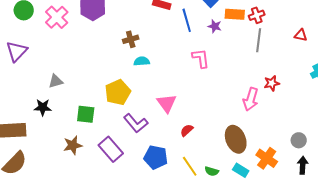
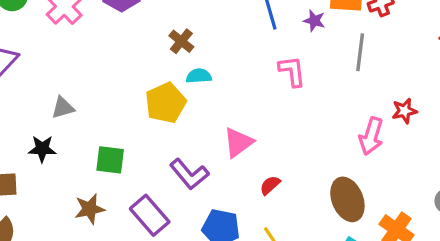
brown cross: (131, 39) -> (181, 41), turned -35
gray line: (259, 40) -> (360, 52), moved
yellow pentagon: (118, 92) -> (166, 103), moved
pink triangle: (167, 103) -> (238, 142), turned 30

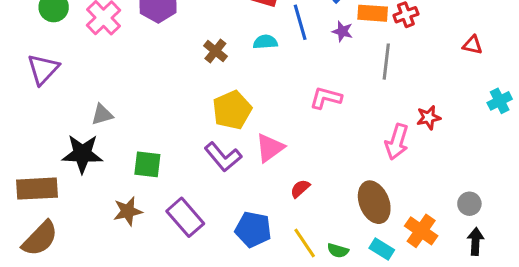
pink L-shape: (292, 71) -> (326, 98), moved, turned -68
cyan semicircle: (199, 76) -> (265, 42), moved
yellow pentagon: (166, 103) -> (232, 110), moved
black star: (42, 149) -> (82, 154), size x1.5
purple L-shape: (189, 174) -> (223, 157), moved

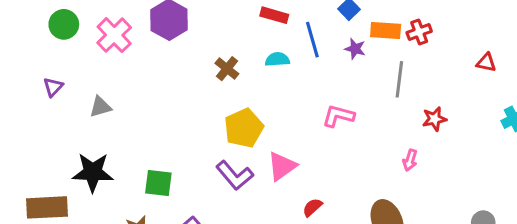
purple triangle: (43, 69) -> (53, 87), size x0.6
gray triangle: (102, 114) -> (100, 107), moved
red star: (429, 118) -> (434, 119), moved
pink arrow: (397, 142) -> (410, 160), size x0.6

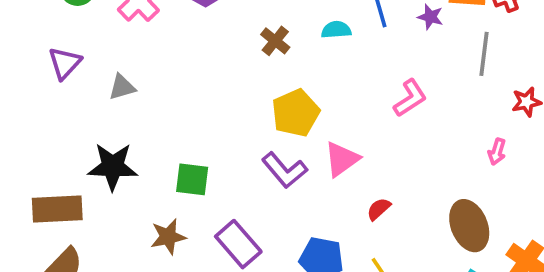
purple triangle: (53, 87) -> (65, 63), size x1.4
pink L-shape: (338, 116) -> (410, 98), turned 132

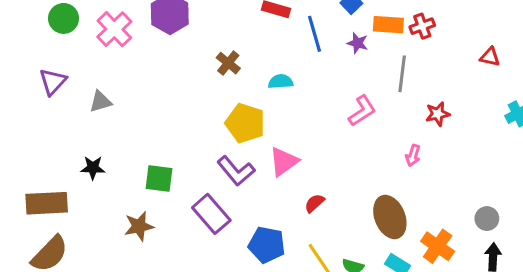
cyan semicircle: (336, 30) -> (281, 82), moved
pink L-shape: (410, 98) -> (362, 111), moved
yellow pentagon: (296, 113) -> (245, 123), turned -30
black star: (113, 166) -> (93, 168), size x0.6
purple rectangle: (238, 244) -> (211, 214), moved

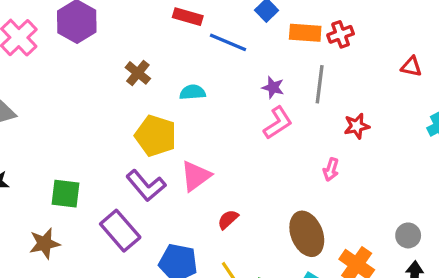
blue line: (314, 34) -> (228, 42), turned -51
purple star: (358, 43) -> (273, 87), moved

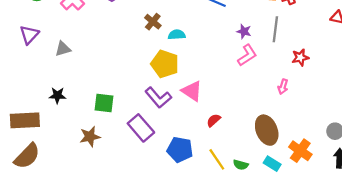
cyan semicircle: (193, 92) -> (177, 35), moved
pink triangle: (196, 176) -> (192, 91), turned -50

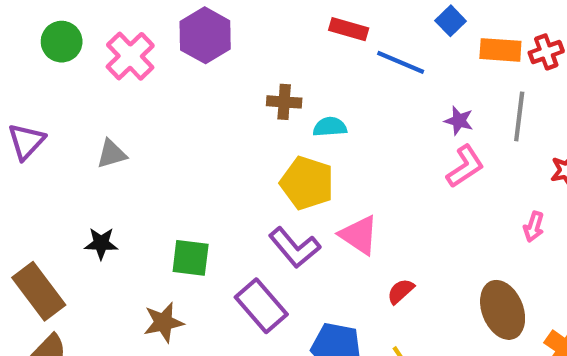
brown cross: (153, 22) -> (284, 102), turned -35
purple triangle: (29, 35) -> (26, 141), moved
brown rectangle: (25, 120) -> (39, 291), turned 56

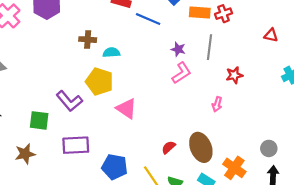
purple L-shape: (295, 248) -> (69, 101), moved
red semicircle: (401, 291) -> (169, 147), moved
purple rectangle: (261, 306) -> (76, 145), turned -52

